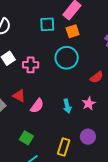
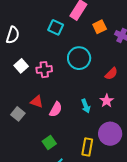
cyan square: (47, 24) -> (56, 27), turned 35
orange square: (73, 31) -> (100, 27), moved
purple circle: (88, 137) -> (110, 134), size x1.5
green square: (26, 138) -> (49, 143), turned 32

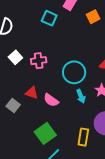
cyan circle: (79, 58) -> (74, 72), moved
pink semicircle: (56, 109) -> (51, 100), turned 98
green square: (49, 143) -> (45, 133), size x1.5

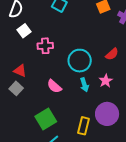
white square: (15, 57) -> (24, 31), moved
red triangle: (32, 93) -> (20, 71), moved

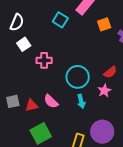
red triangle: (20, 71) -> (32, 105), moved, turned -40
pink star: (106, 81) -> (104, 91), moved
gray square: (16, 88) -> (13, 101), turned 32

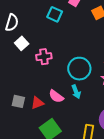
gray square: (13, 101) -> (18, 101), turned 32
cyan arrow: (81, 101) -> (76, 92), moved

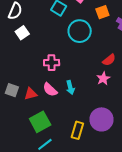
pink cross: (44, 57) -> (52, 63), moved
cyan circle: (79, 69) -> (80, 31), moved

